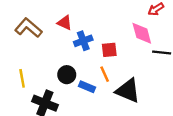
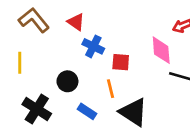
blue cross: (83, 41) -> (93, 46), turned 36
yellow line: (22, 78) -> (20, 63), moved
blue rectangle: (87, 87) -> (87, 111), moved

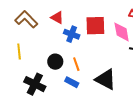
red square: (121, 62) -> (95, 26), moved, size x1.5
orange line: (111, 89) -> (76, 64), moved

